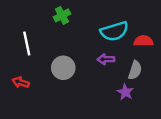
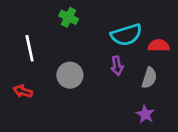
green cross: (62, 15) -> (69, 17), turned -35
purple arrow: (106, 59) -> (117, 66), turned -98
purple star: (125, 92) -> (145, 114), moved

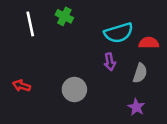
white line: (30, 48) -> (30, 24), moved
gray circle: (70, 75) -> (74, 90), moved

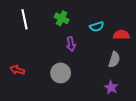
green cross: (64, 16) -> (62, 18), moved
cyan semicircle: (119, 33) -> (97, 27), size x0.6
purple arrow: (110, 62) -> (71, 44), moved

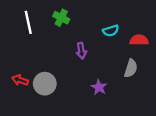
green cross: (62, 18) -> (61, 18), moved
gray circle: (61, 73) -> (45, 84), moved
purple star: (111, 87) -> (99, 87), moved

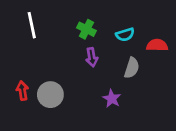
green cross: (61, 18) -> (86, 29), moved
gray semicircle: (131, 68) -> (132, 68), moved
red arrow: (20, 80) -> (22, 91), turned 63

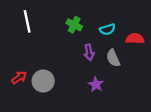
purple arrow: (92, 57) -> (89, 52), moved
gray semicircle: (132, 68) -> (113, 58), turned 138
red arrow: (22, 91) -> (19, 78), turned 63

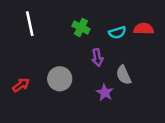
red semicircle: (135, 39) -> (144, 29), moved
gray semicircle: (113, 58) -> (124, 75), moved
gray circle: (43, 81) -> (60, 79), moved

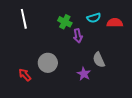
cyan semicircle: (117, 32) -> (94, 18), moved
purple arrow: (97, 57) -> (78, 36), moved
red arrow: (21, 85) -> (25, 75), moved, turned -96

